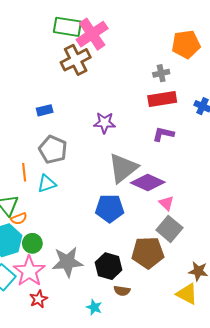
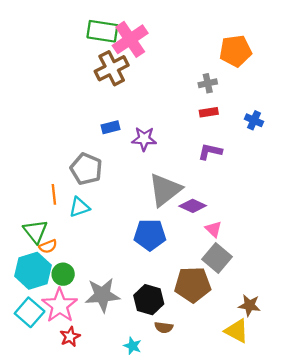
red rectangle: (162, 99) -> (209, 112), size x0.6
blue rectangle: (45, 110) -> (111, 127), moved
purple diamond: (148, 183) -> (193, 206), size x0.7

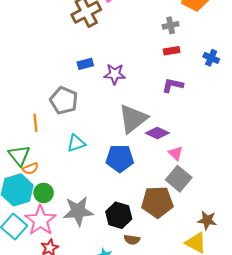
cyan triangle: (79, 207) -> (76, 143), moved

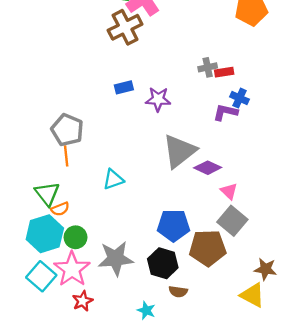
gray cross: (171, 25) -> (208, 67), moved
blue cross: (211, 58) -> (239, 98), moved
gray pentagon: (64, 100) -> (67, 130), moved
blue pentagon: (120, 158) -> (173, 225), moved

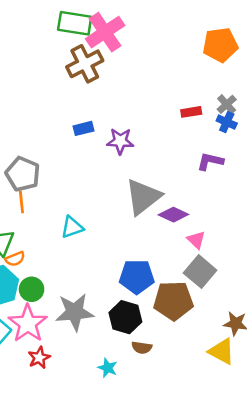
gray cross: (208, 67) -> (227, 104), moved, turned -30
blue cross: (239, 98) -> (227, 122), moved
purple L-shape: (225, 112) -> (210, 161), moved

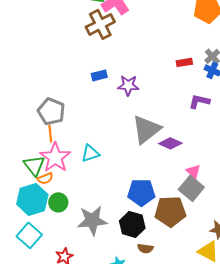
pink triangle: (196, 240) -> (193, 171), moved
pink star: (28, 323) -> (55, 157), moved

